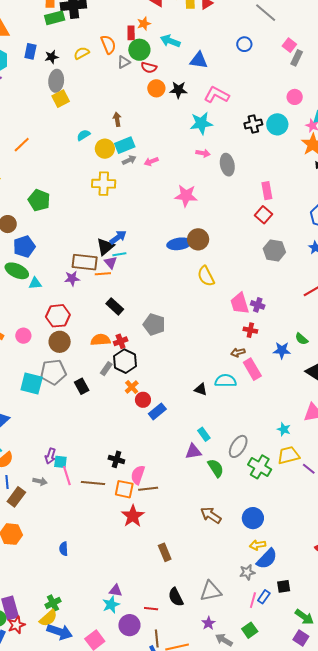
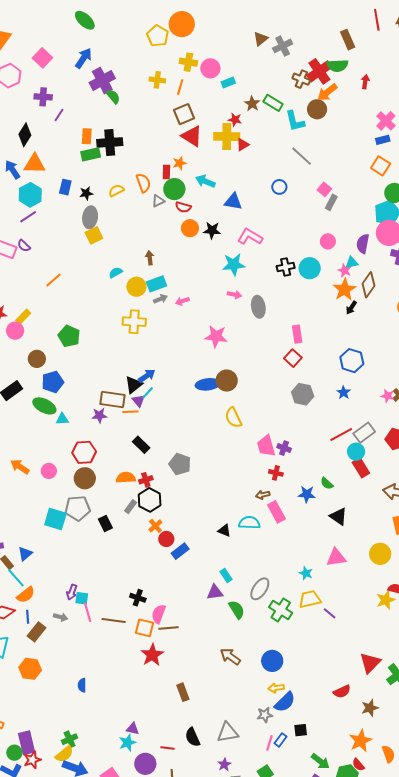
cyan line: (119, 254) -> (148, 393), turned -40

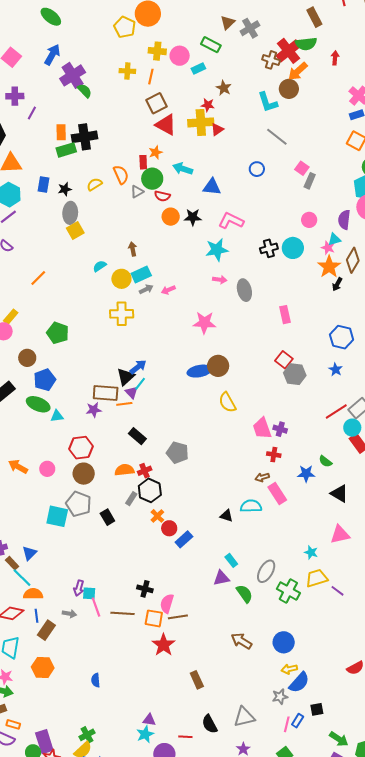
green rectangle: (273, 103) -> (211, 45), moved
red square: (293, 358) -> (284, 360), moved
gray pentagon: (78, 508) -> (79, 504), turned 30
orange semicircle: (26, 595) -> (33, 594), turned -138

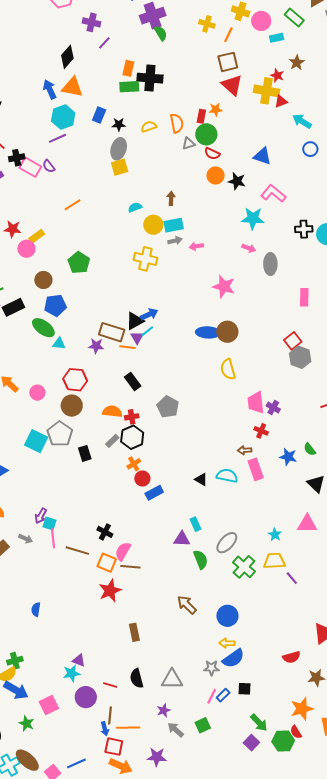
cyan arrow: (183, 169) -> (302, 121), moved

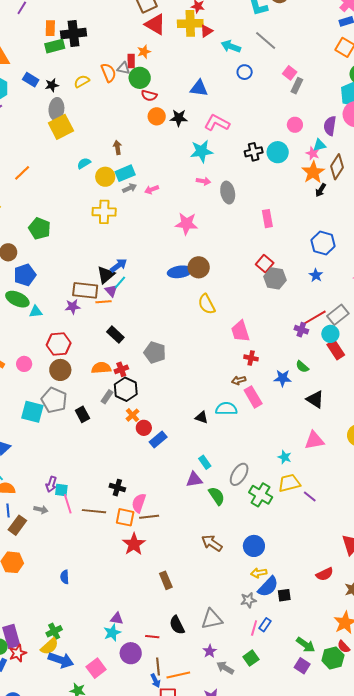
blue rectangle: (99, 115) -> (31, 80), turned -70
gray triangle: (189, 143) -> (123, 68), moved, turned 40
yellow square: (120, 167) -> (61, 127), size x1.4
purple cross: (273, 408) -> (301, 330), moved
black square: (244, 689) -> (284, 595), moved

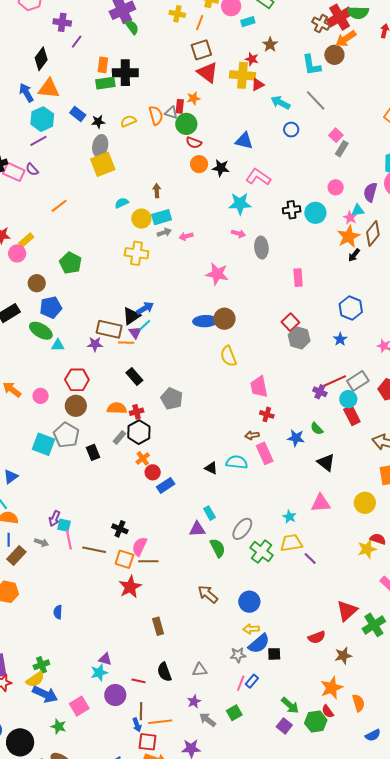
gray triangle: (212, 619) -> (200, 670), size x0.7

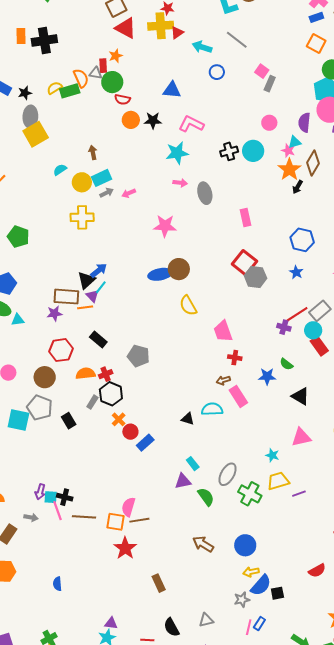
green rectangle: (105, 83) -> (70, 91), moved
red square: (290, 322) -> (245, 263), size x1.4
red hexagon: (77, 380) -> (61, 350), moved
black cross: (120, 529) -> (65, 497), moved
purple line: (310, 559) -> (299, 494), turned -56

